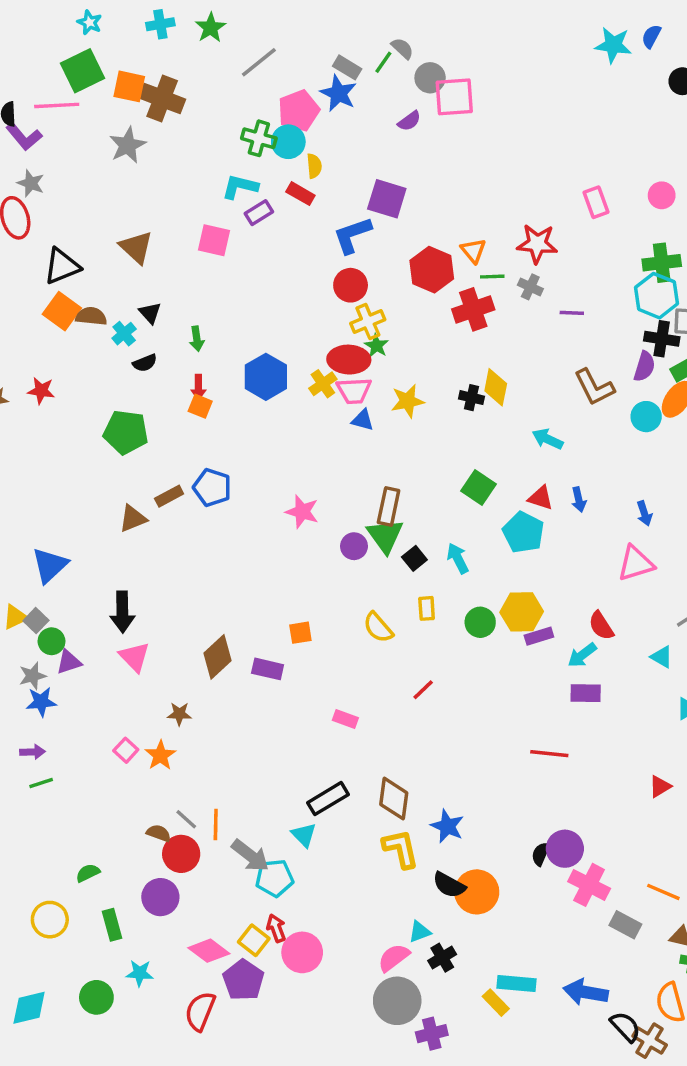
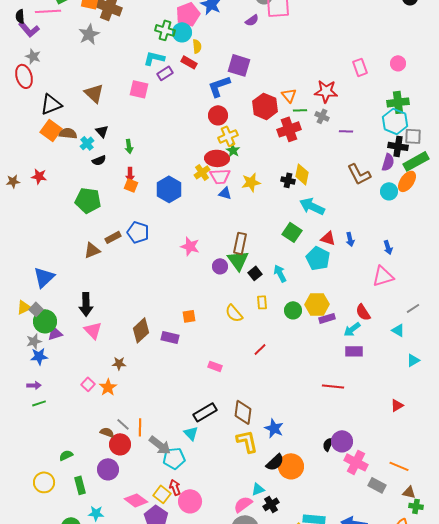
blue hexagon: (266, 377) -> (169, 189), moved
cyan arrow: (548, 439) -> (312, 206), moved, size x1.4
green circle: (52, 641) -> (45, 321), size x1.5
black semicircle: (449, 885) -> (275, 462), turned -72

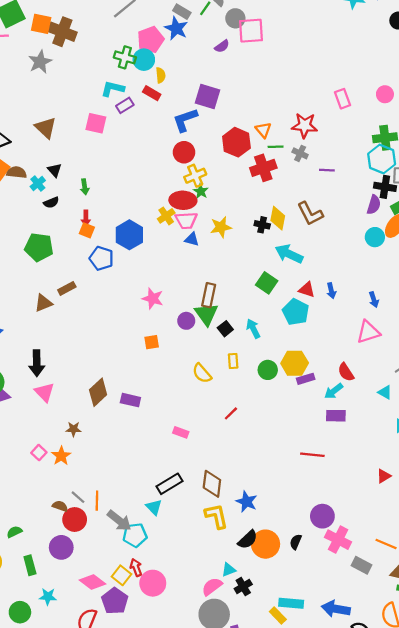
brown L-shape: (359, 174) -> (310, 214), moved
blue pentagon: (138, 232) -> (101, 258), moved
orange square: (189, 316) -> (152, 342), moved
black semicircle: (328, 444) -> (296, 542), moved

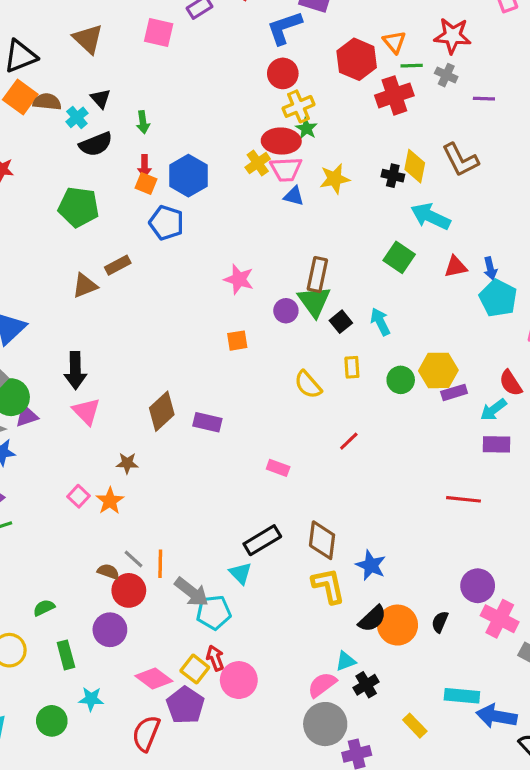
black semicircle: (51, 203) -> (96, 144), size x1.5
blue hexagon: (129, 235) -> (188, 176), moved
red triangle: (307, 290) -> (456, 267), turned -30
cyan pentagon: (296, 312) -> (498, 298), moved
cyan rectangle: (291, 603) -> (462, 696), moved

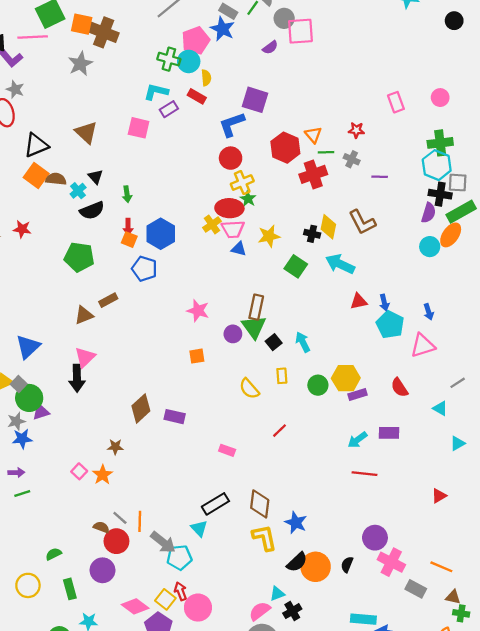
red star: (453, 36) -> (356, 130), size x0.6
green square: (399, 257) -> (296, 266), moved
cyan arrow: (493, 410) -> (357, 440), moved
pink triangle: (86, 411) -> (85, 357), moved, turned 30

